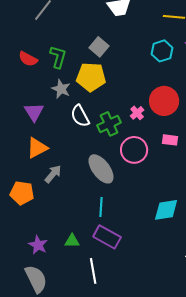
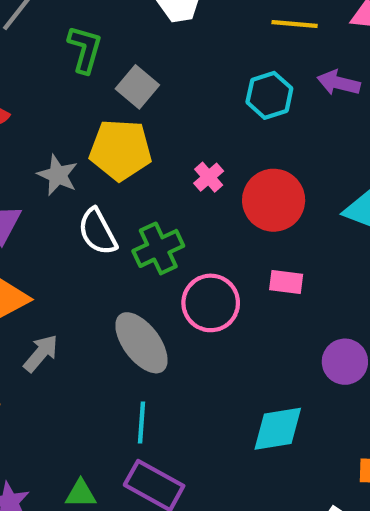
green L-shape: (58, 57) -> (85, 49), moved
pink cross: (137, 113) -> (209, 177), moved

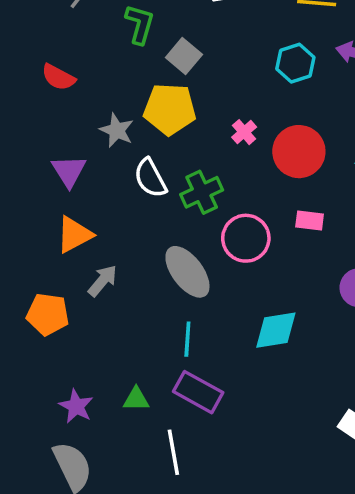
cyan diamond: (278, 429) -> (276, 330), moved

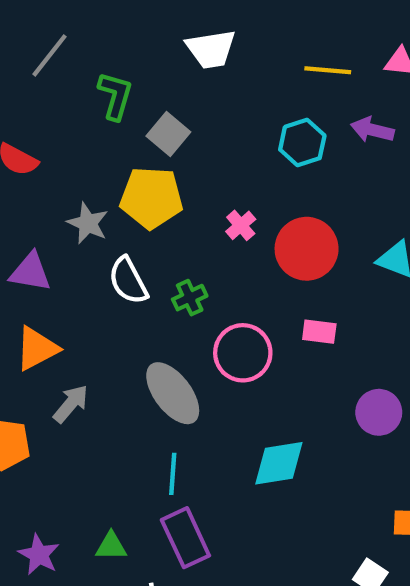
purple triangle: (69, 171) -> (30, 272), turned -48
green cross: (202, 192) -> (190, 298), size x0.7
purple rectangle: (198, 392) -> (185, 538), turned 36

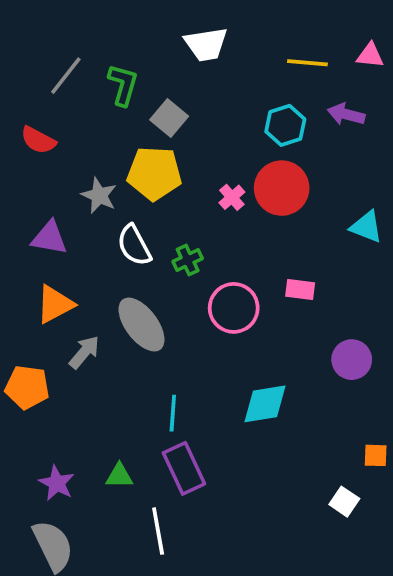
gray line: (50, 55) -> (66, 76), moved
red circle: (307, 249) -> (282, 188), moved
gray ellipse: (173, 393) -> (141, 325), moved

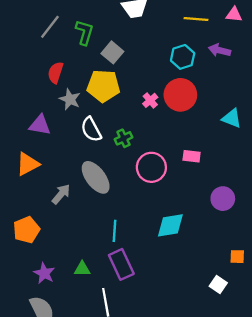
red semicircle: (38, 140) -> (55, 73), moved, turned 80
orange triangle: (55, 304) -> (28, 164), moved
orange pentagon: (27, 387) -> (26, 230), moved, turned -30

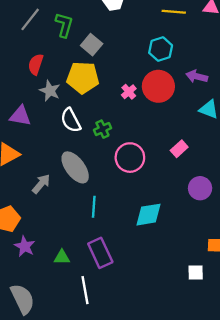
purple arrow: (219, 50) -> (197, 76), moved
pink rectangle: (192, 156) -> (179, 149), moved, turned -49
cyan line: (115, 231) -> (94, 207), moved
purple star: (44, 273) -> (25, 246), moved
white square: (218, 284) -> (196, 273), turned -35

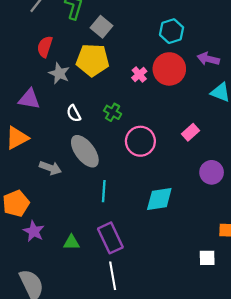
white semicircle: (71, 120) -> (74, 113), moved, size x0.7
green cross: (102, 129) -> (113, 112), turned -35
gray arrow: (41, 184) -> (50, 168), turned 70
white line: (85, 290) -> (113, 276), moved

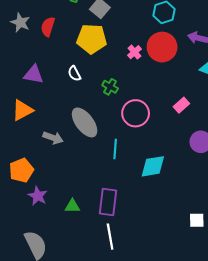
gray star: (59, 73) -> (20, 23), moved
white semicircle: (74, 113) -> (74, 74), moved
cyan line: (104, 191) -> (115, 149), moved
purple rectangle: (110, 238) -> (108, 202), turned 32

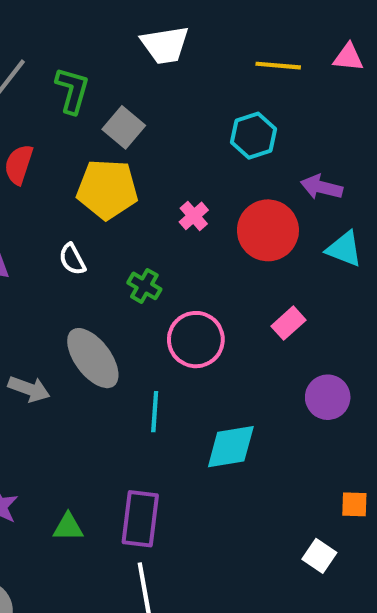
red circle: (162, 47) -> (268, 230), moved
white square: (197, 220) -> (319, 556), turned 35

